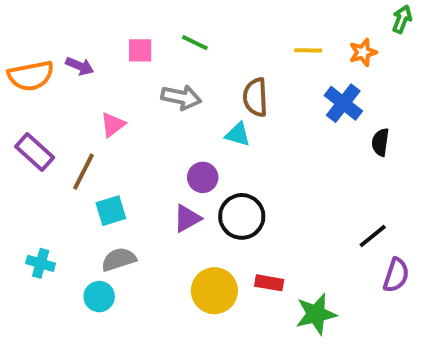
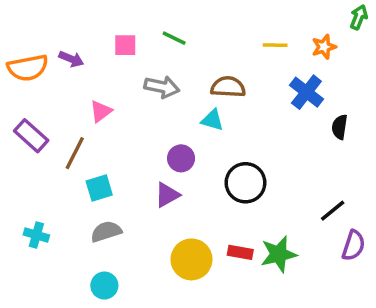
brown semicircle: (255, 97) -> (228, 87), turned 96
black circle: (242, 216) -> (245, 183), moved
cyan circle: (99, 297) -> (104, 286), moved
green star: (316, 314) -> (279, 254), moved

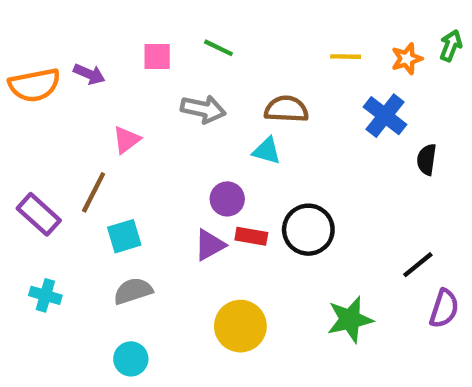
green arrow: (359, 17) -> (451, 46), moved
purple rectangle: (31, 136) -> (39, 214), moved
red rectangle: (240, 252) -> (251, 236), moved

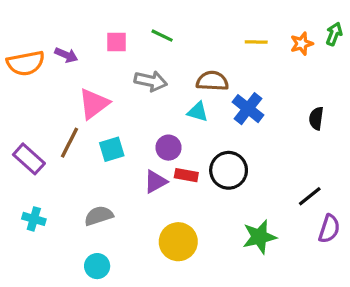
blue cross: (385, 116) -> (248, 109), moved
pink triangle: (126, 140) -> (94, 104), size x1.5
cyan square: (124, 236) -> (112, 149), moved

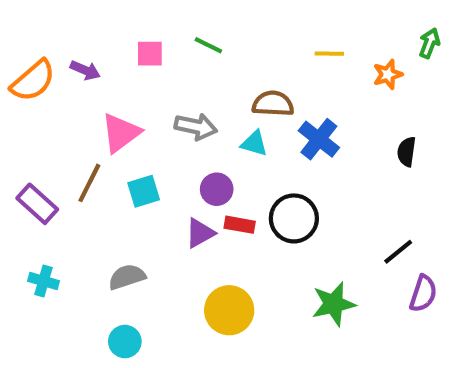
orange star: (302, 44) -> (388, 74), moved
orange semicircle: (26, 63) -> (33, 81), turned -30
gray arrow: (151, 81) -> (196, 127), moved

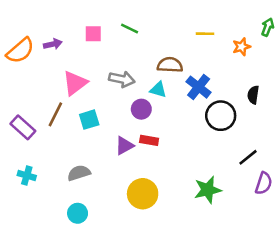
purple arrow: (85, 70) -> (53, 44), turned -36
purple circle: (217, 189) -> (141, 109), moved
black circle: (294, 218) -> (221, 116), moved

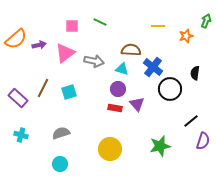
purple arrow: (53, 44) -> (39, 45), moved
pink triangle: (75, 83) -> (65, 53), moved
purple circle: (141, 109) -> (118, 89), moved
purple triangle: (124, 146) -> (137, 104), moved, turned -42

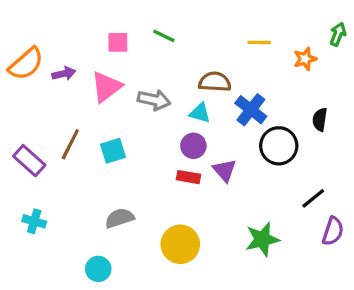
gray semicircle: (61, 133) -> (120, 218), moved

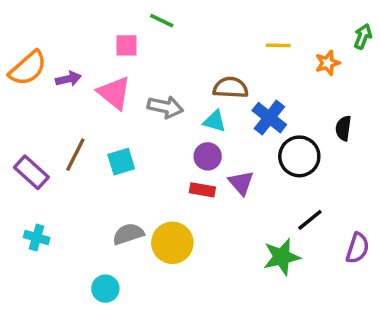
green line: (164, 36) -> (162, 21), moved
pink triangle: (106, 87) -> (114, 93), turned -44
black line: (313, 198) -> (310, 220), moved
yellow circle: (180, 244) -> (172, 243), moved

